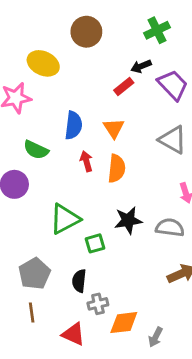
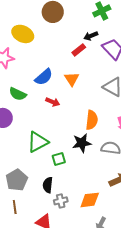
blue semicircle: (73, 125) -> (44, 77), turned 42
red arrow: (86, 161) -> (53, 102), turned 128
orange semicircle: (117, 169) -> (92, 120), moved
orange diamond: (124, 323) -> (90, 200), moved

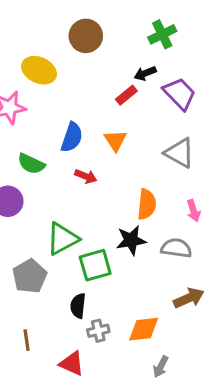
blue semicircle: (44, 77) -> (72, 137), turned -30
green square: (59, 159) -> (95, 265), size x1.5
gray pentagon: (17, 180) -> (30, 276), moved

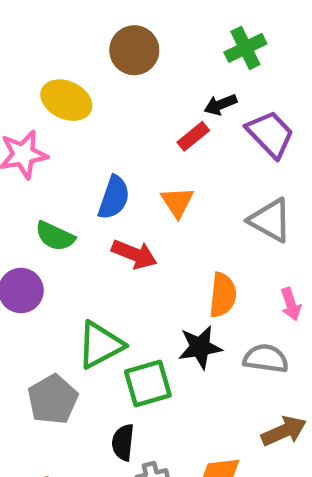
red arrow: (86, 176) -> (134, 254), size x1.4

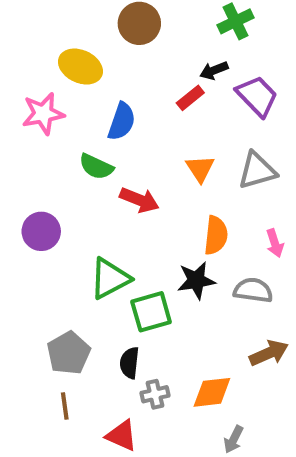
blue semicircle: (114, 198) -> (122, 121), moved
orange triangle: (177, 202) -> (200, 169), moved
gray triangle: (270, 220) -> (257, 171), turned -45
green semicircle: (55, 236) -> (96, 167), moved
gray pentagon: (53, 399) -> (69, 353), moved

